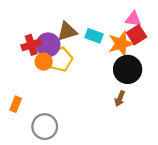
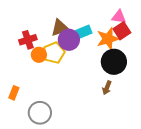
cyan rectangle: (94, 36) -> (84, 32), turned -42
purple circle: (48, 45) -> (69, 40), moved

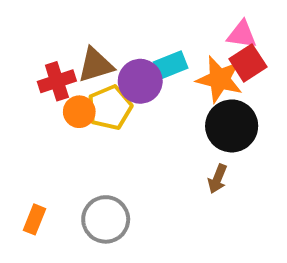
brown triangle: (60, 28) -> (96, 65), moved
orange star: (108, 39) -> (219, 79), turned 30
orange rectangle: (14, 93) -> (35, 219), moved
gray circle: (40, 113) -> (106, 219), moved

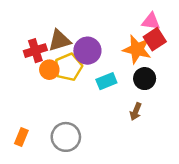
cyan rectangle: (171, 65) -> (106, 81), moved
black circle: (232, 126) -> (145, 79), size x0.7

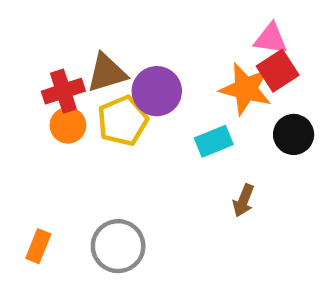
orange circle: (49, 70) -> (68, 125), moved
black circle: (145, 79) -> (294, 134), moved
cyan rectangle: (106, 81) -> (214, 141), moved

